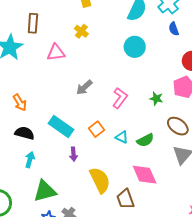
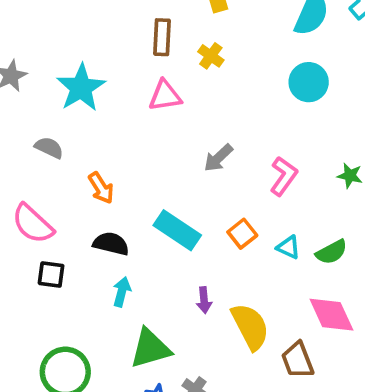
brown rectangle: (33, 23) -> (162, 37), moved
purple arrow: (73, 154) -> (204, 300), moved

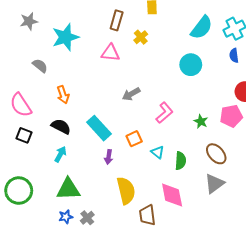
green semicircle: (332, 252) -> (180, 161), turned -72
purple arrow: (204, 300) -> (109, 157), moved

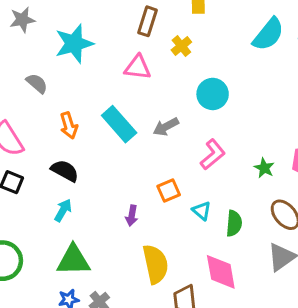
cyan circle: (191, 65) -> (213, 94), moved
cyan rectangle: (99, 128) -> (119, 124), moved

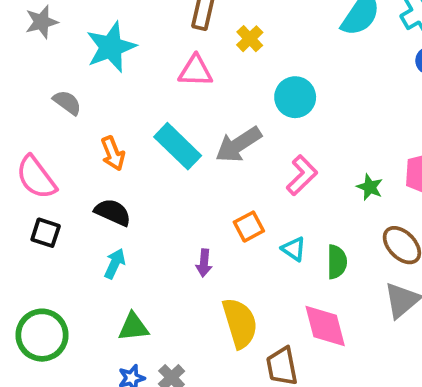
gray arrow: (166, 127) -> (238, 145), size x1.4
green triangle: (73, 260) -> (133, 327), size x0.7

